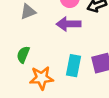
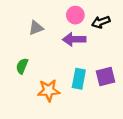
green semicircle: (23, 55) -> (22, 66), moved

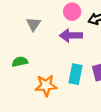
gray triangle: (36, 28) -> (33, 24), turned -35
green semicircle: (22, 66) -> (20, 62), turned 56

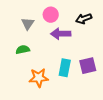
pink circle: (72, 12) -> (51, 15), moved
green semicircle: (20, 62) -> (23, 50), moved

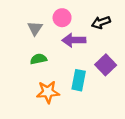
green semicircle: (23, 50) -> (38, 59), moved
purple square: (88, 66) -> (106, 65), moved, turned -30

